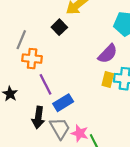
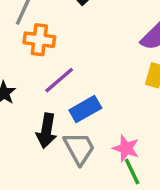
purple line: (46, 84) -> (59, 80), turned 75
pink star: (80, 133) -> (126, 148), moved

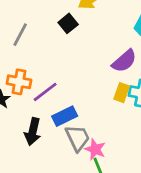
orange cross: (39, 40) -> (19, 82), moved
gray trapezoid: (79, 148) -> (78, 138), moved

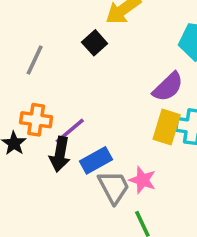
yellow rectangle: (122, 93) -> (167, 127), size x1.4
black arrow: (33, 132) -> (60, 154), moved
pink star: (95, 149) -> (143, 180), moved

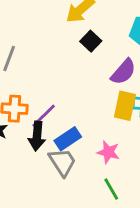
black square: (95, 43) -> (91, 41), moved
gray trapezoid: (114, 187) -> (62, 162), moved

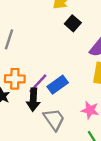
blue rectangle: (68, 139) -> (58, 85), moved

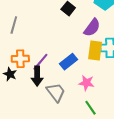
blue rectangle: (58, 85) -> (69, 62), moved

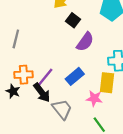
purple semicircle: (92, 28) -> (85, 42), moved
yellow rectangle: (95, 50) -> (107, 83), moved
black arrow: (37, 76) -> (42, 92), turned -36

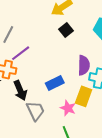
purple semicircle: (85, 42) -> (84, 65), moved, turned -48
purple line: (45, 77) -> (21, 53), moved

